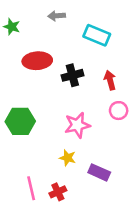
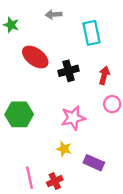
cyan rectangle: (97, 35) -> (91, 33), turned 55
red ellipse: (37, 61) -> (35, 57), turned 40
red arrow: (110, 80) -> (104, 75), turned 30

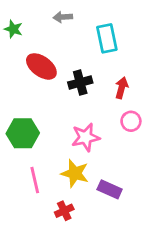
yellow star: (64, 149) -> (75, 173), size x1.5
pink line: (29, 178) -> (35, 180), moved

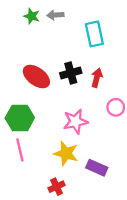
green star: (13, 29) -> (32, 16), moved
red ellipse: (41, 66) -> (36, 77), moved
red arrow: (122, 88) -> (97, 78), moved
pink line: (35, 180) -> (20, 150), moved

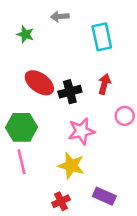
green star: (32, 16) -> (25, 34), moved
black cross: (71, 73) -> (70, 92), moved
purple rectangle: (97, 168) -> (104, 196), moved

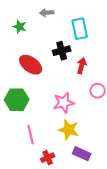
black cross: (70, 92) -> (62, 51), moved
pink line: (22, 162) -> (31, 135), moved
yellow star: (71, 166) -> (69, 130), moved

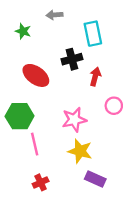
pink line: (31, 135) -> (35, 144), moved
red cross: (48, 158) -> (41, 182), moved

